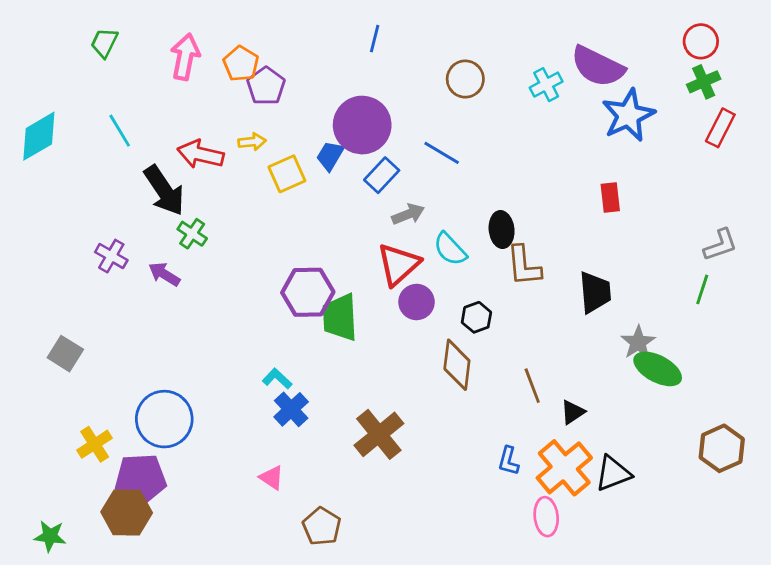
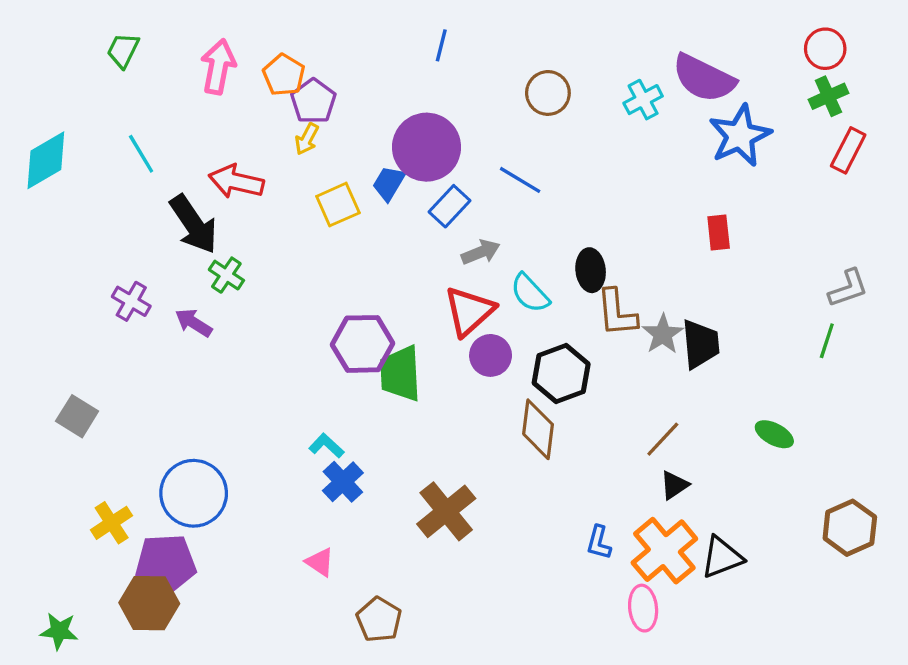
yellow arrow: (252, 142) -> (307, 139), moved, turned 124
black hexagon: (476, 317) -> (561, 374), size x1.6
gray star: (638, 342) -> (663, 334), moved
green ellipse: (658, 369) -> (774, 434), size x0.7
brown line: (532, 386) -> (663, 439), moved, turned 64

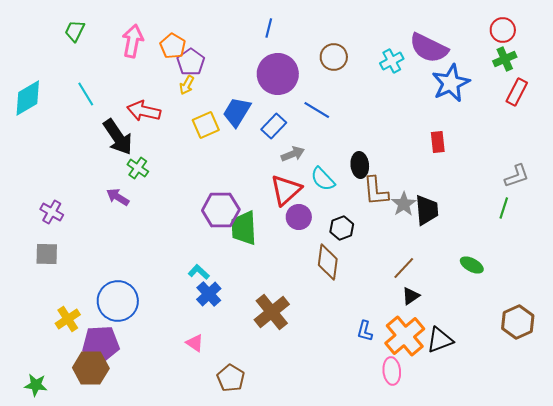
purple circle: (427, 147) -> (278, 74), moved
blue trapezoid: (389, 183) -> (237, 112), size x1.4
purple cross: (131, 301) -> (52, 212), moved
black hexagon: (561, 374) -> (342, 228), size x0.7
gray square: (77, 416) -> (47, 254), turned -30

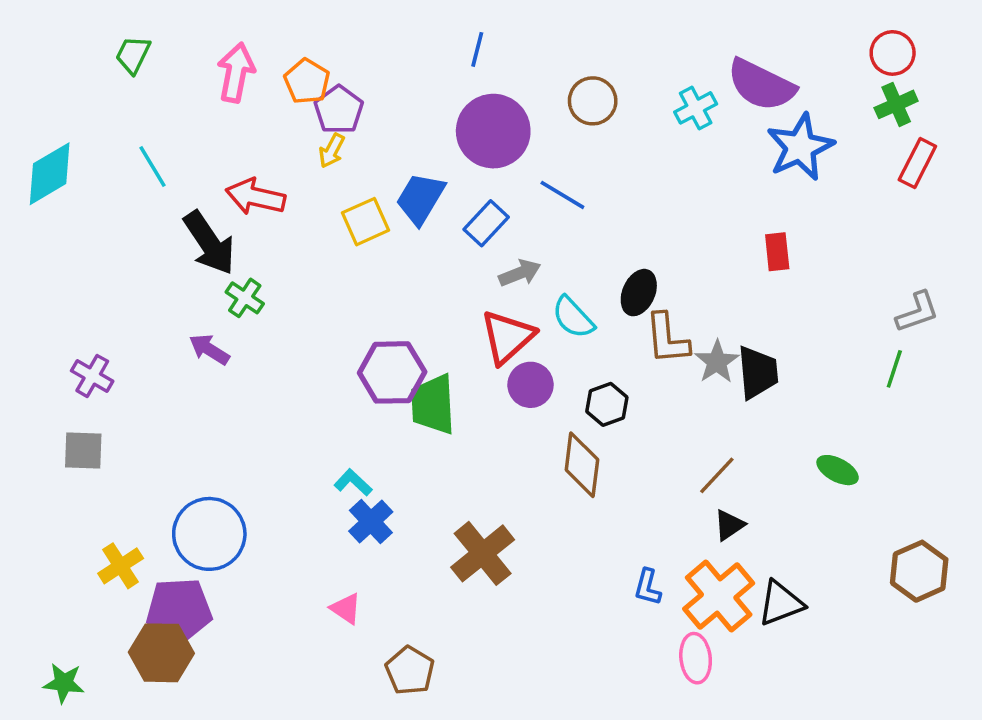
black ellipse: (360, 165) -> (639, 293), turned 30

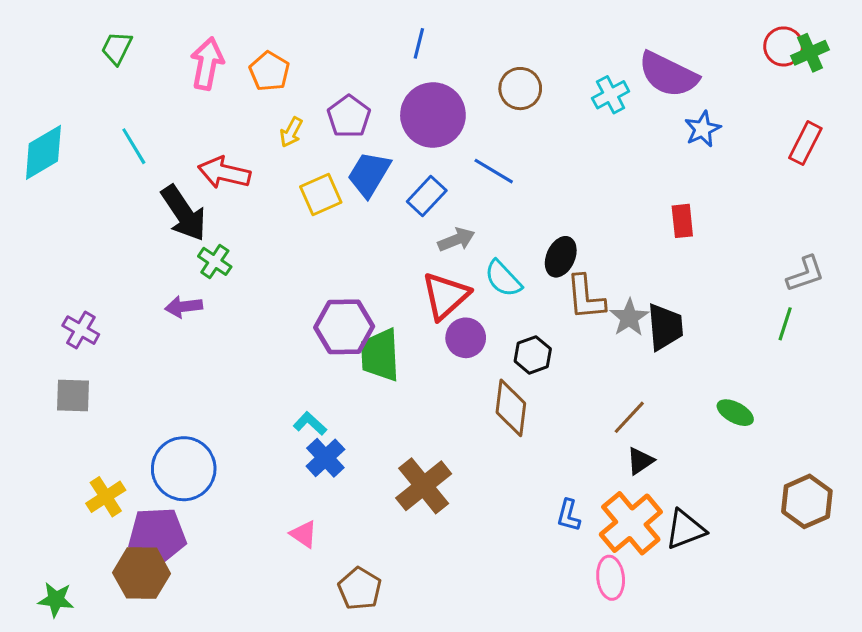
green cross: (896, 104) -> (810, 53), moved
purple pentagon: (339, 110) -> (349, 117), moved
blue star: (800, 147) -> (703, 129), size x0.6
purple arrow: (209, 349) -> (184, 307), turned -39

